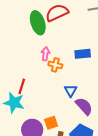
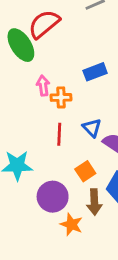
red line: (22, 86) -> (59, 134), moved
orange square: (51, 123) -> (85, 171), moved

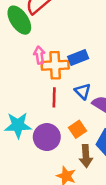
blue rectangle: (95, 72) -> (78, 57), moved
orange cross: (61, 97) -> (55, 65), size x1.5
purple circle: (53, 197) -> (47, 137), moved

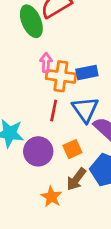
blue triangle: (83, 91) -> (85, 109), size x1.5
brown arrow: (86, 156) -> (76, 179), turned 30

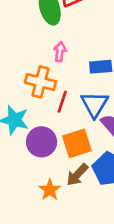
orange cross: (61, 76) -> (40, 82), moved
orange square: (72, 149) -> (77, 143), size x1.5

